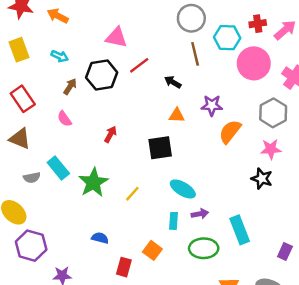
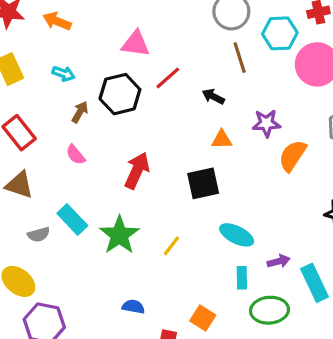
red arrow: (110, 134) -> (137, 171), size x1.6
purple arrow: (200, 214) -> (279, 261), moved
cyan rectangle: (174, 221) -> (242, 278), moved

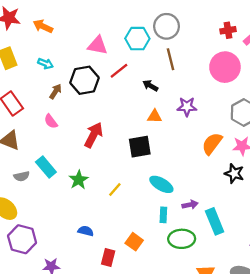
cyan hexagon: (280, 33) -> (137, 39), moved
orange semicircle: (293, 156) -> (212, 144), moved
green star: (119, 235) -> (79, 180), size x0.7

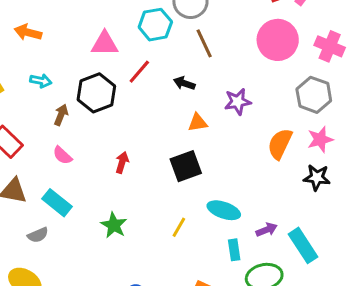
red arrow: (94, 135) -> (122, 162), size x0.6
cyan rectangle: (46, 167) -> (57, 203), moved
yellow line: (115, 190) -> (179, 227), moved

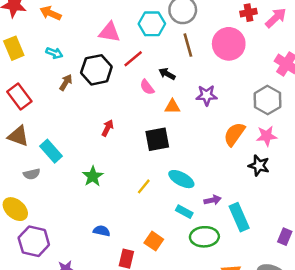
pink circle: (278, 40) -> (229, 44), moved
pink semicircle: (62, 155) -> (147, 87), moved
cyan rectangle: (234, 250) -> (184, 212), turned -63

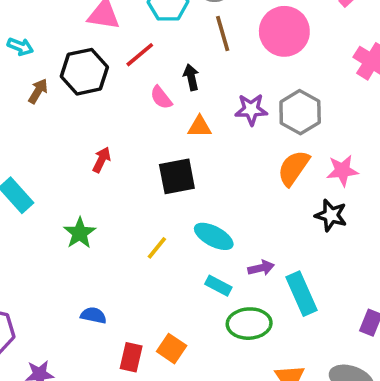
black arrow: (167, 74) -> (191, 77), turned 49
gray hexagon: (267, 100) -> (300, 112), moved
orange square: (154, 241) -> (172, 349), moved

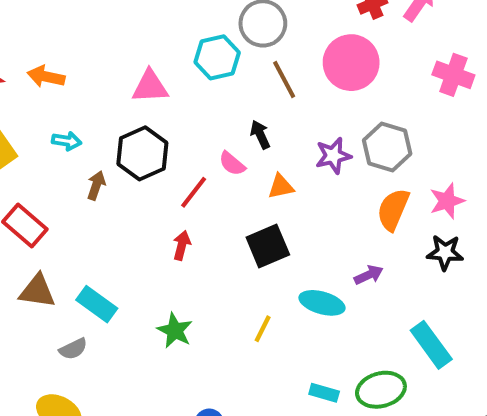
red line: (140, 55) -> (194, 192), moved
purple arrow: (261, 268) -> (369, 275), moved
cyan rectangle: (218, 286) -> (324, 393), moved

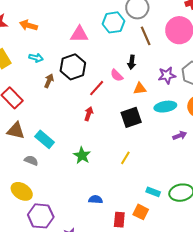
black arrow: (260, 135) -> (132, 62), turned -152
cyan ellipse: (322, 303) -> (165, 107), moved, turned -30
gray semicircle: (73, 349) -> (31, 161), turned -136

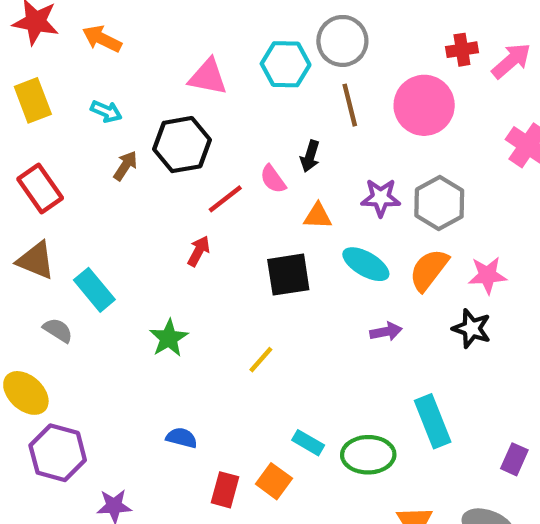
cyan ellipse: (165, 107) -> (366, 264), turned 30

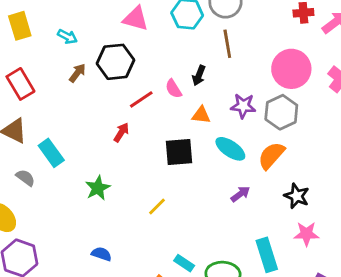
pink circle: (424, 105) -> (291, 69), moved
pink star: (487, 275) -> (306, 234), moved
purple arrow: (386, 332) -> (240, 194), turned -30

